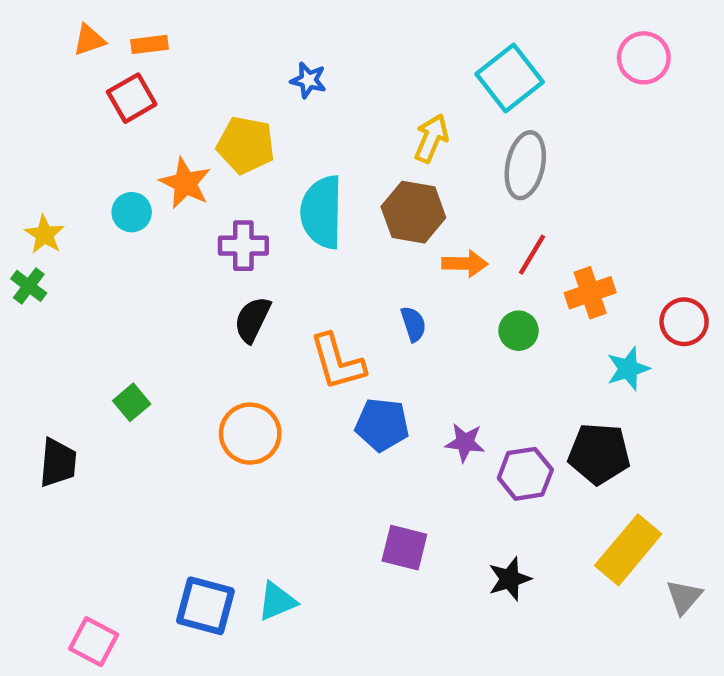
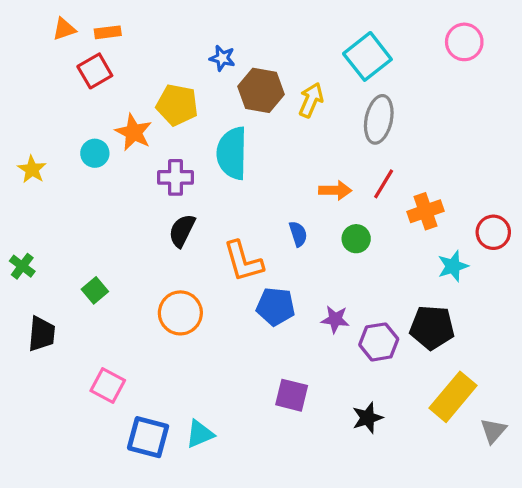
brown hexagon: (413, 212) -> (261, 90), moved
green cross: (29, 286) -> (22, 266), moved
green circle: (519, 331) -> (356, 239), moved
pink square: (94, 642) -> (108, 386), moved

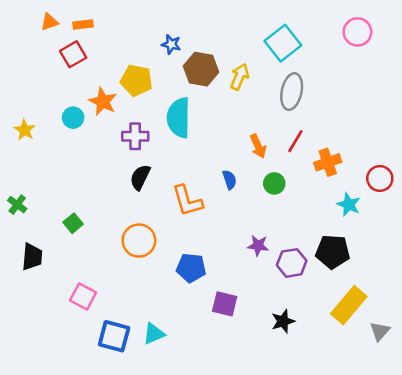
orange arrow: (335, 190) -> (258, 146), turned 65
cyan star: (453, 266) -> (349, 205), turned -30
blue pentagon: (276, 306) -> (191, 268), moved

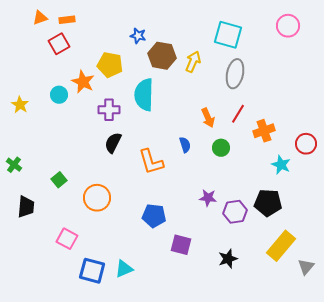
cyan square: (283, 43) -> (228, 35), turned -36
orange circle: (139, 241) -> (97, 198), moved

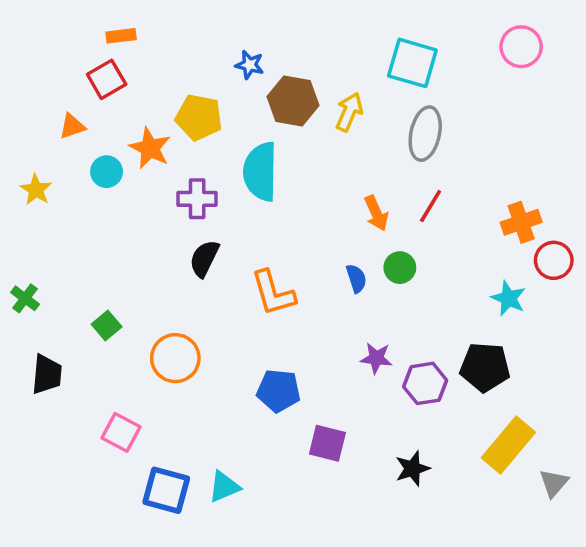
orange triangle: (40, 18) -> (72, 126), moved
orange cross: (264, 131) -> (521, 222), moved
blue semicircle: (185, 145) -> (356, 278), moved

